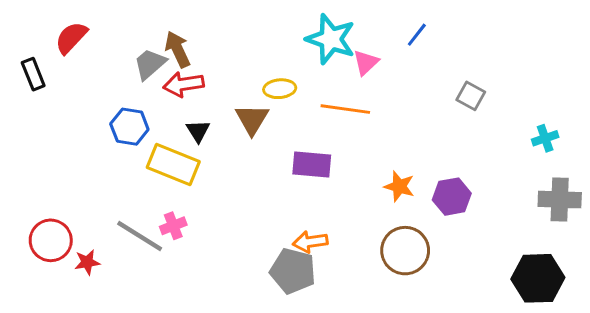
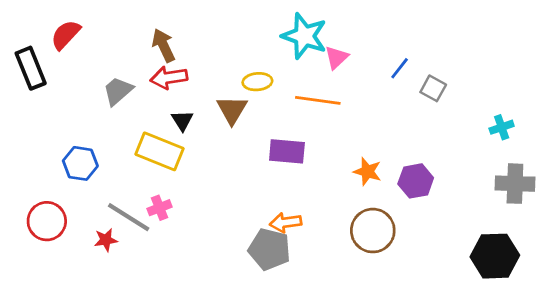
blue line: (417, 35) -> (400, 68), moved
gray trapezoid: (150, 64) -> (118, 91), moved
black rectangle: (33, 74) -> (31, 68), size x1.4
blue hexagon: (129, 127) -> (80, 163), moved
red star: (87, 262) -> (106, 240), moved

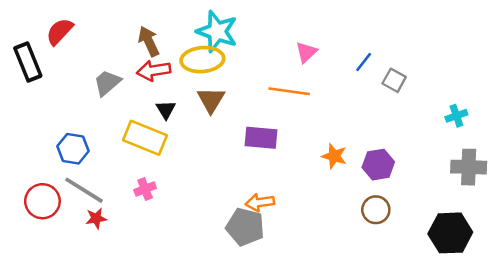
cyan star: (304, 36) -> (217, 31), moved
yellow ellipse: (257, 82) -> (202, 60), moved, size x1.6
gray line: (129, 217) -> (84, 190), moved
brown circle: (373, 231) -> (376, 210), moved, size x0.7

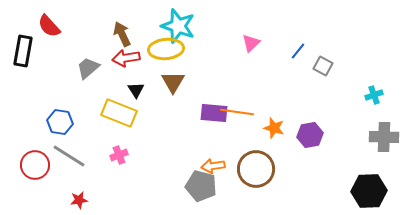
red semicircle: (60, 31) -> (49, 26), turned -85
black rectangle: (28, 62) -> (23, 51), turned 32
orange line: (289, 91) -> (237, 112), moved
brown circle: (376, 210) -> (256, 169), moved, size x1.6
red star: (96, 218) -> (79, 200), moved

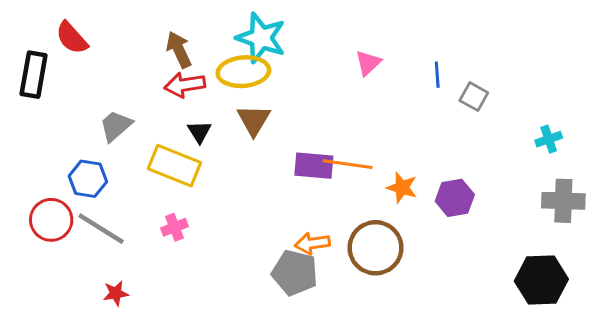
blue line: (298, 51) -> (437, 75), turned -42
gray trapezoid: (88, 68) -> (116, 126), moved
red circle: (35, 165) -> (51, 220), moved

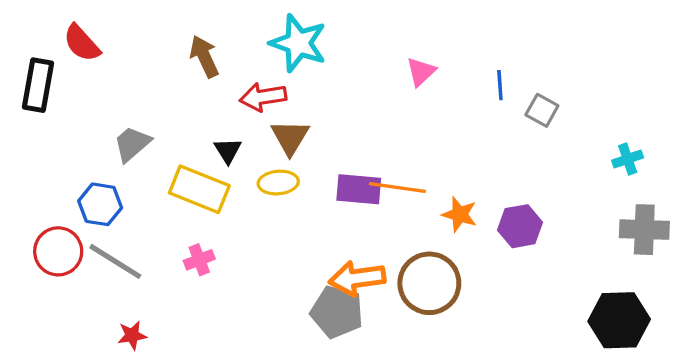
yellow ellipse: (243, 72) -> (278, 183), moved, size x0.7
red arrow: (185, 85) -> (263, 97), moved
orange arrow: (312, 243) -> (357, 278), size x1.4

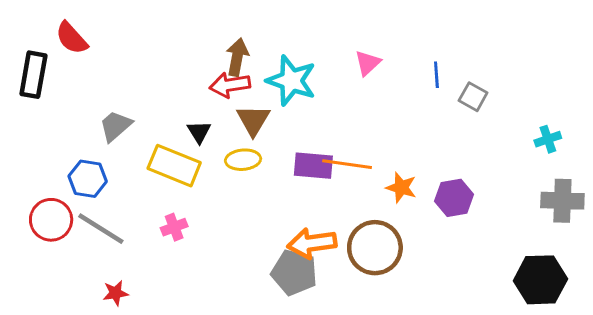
cyan star: (298, 43) -> (291, 81), moved
brown arrow: (204, 57) -> (237, 57), moved, turned 36

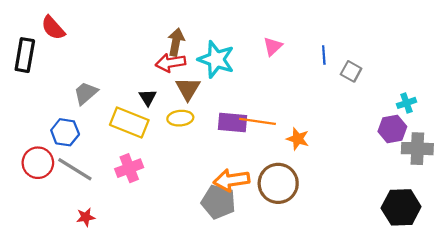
purple hexagon: (454, 198) -> (392, 129), moved
pink cross: (174, 227) -> (129, 168), size x1.4

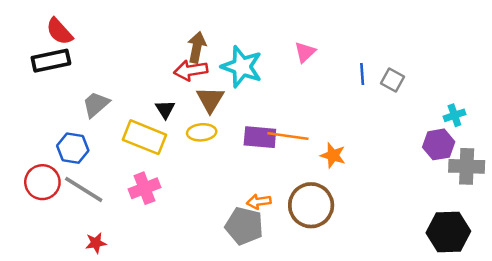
black rectangle: (25, 55) -> (51, 61), moved, turned 68
blue line: (324, 55) -> (362, 74), moved
orange arrow: (231, 180) -> (259, 202), size x0.6

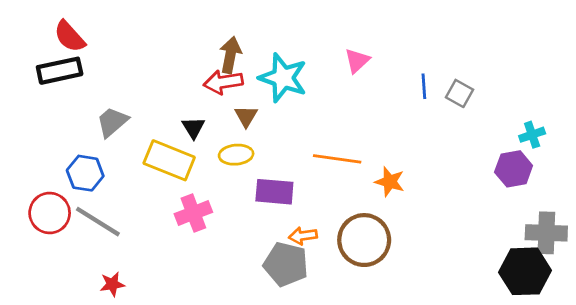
brown triangle: (210, 100) -> (246, 116), size x0.7
purple rectangle: (260, 137) -> (274, 192), moved
gray cross: (467, 166) -> (546, 233), moved
pink cross: (145, 188) -> (193, 213), moved

